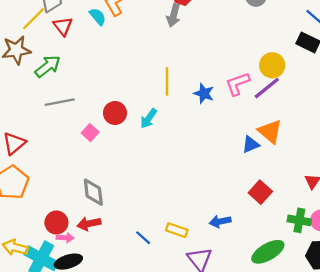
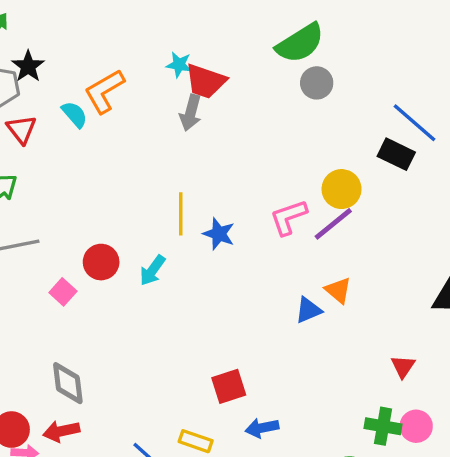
blue star: (204, 93) -> (219, 234), moved
orange triangle: (270, 131) -> (338, 290), size x0.7
red square: (260, 192) -> (229, 386), moved, turned 30

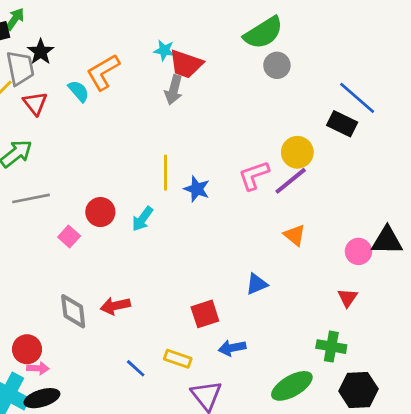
blue triangle: (308, 310) -> (257, 284), moved
pink circle: (416, 426) -> (358, 251), moved
red arrow: (61, 431) -> (115, 306), moved

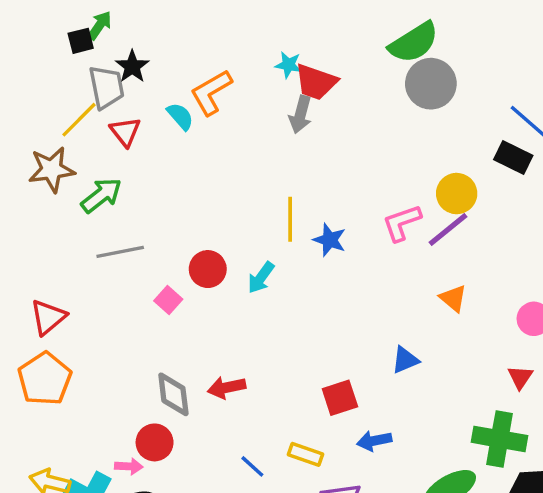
gray circle: (277, 65) -> (431, 84), size x1.5
green cross: (331, 347) -> (500, 439), size x1.4
red circle: (27, 349) -> (155, 442), moved

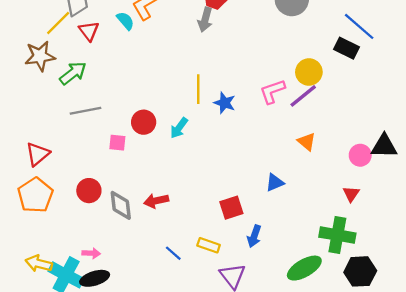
pink square: (168, 300) -> (117, 143), turned -36
blue arrow: (374, 441) -> (254, 236), turned -60
red circle: (155, 442) -> (89, 191), moved

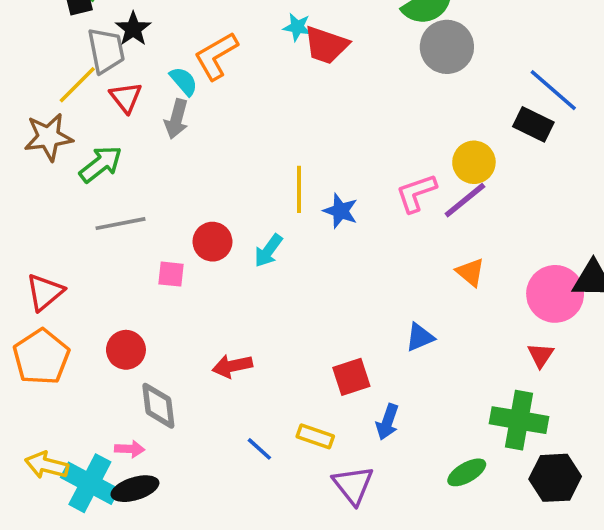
gray arrow: (205, 20) -> (176, 119), moved
pink circle: (360, 155) -> (555, 294), size x1.6
gray diamond: (121, 205) -> (158, 406), moved
green ellipse: (304, 268) -> (467, 472), size x0.7

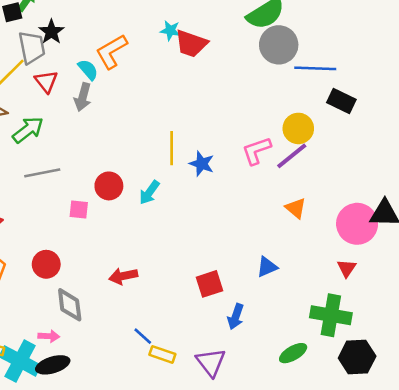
blue line: (553, 90) -> (315, 68), moved, turned -39
blue triangle: (420, 337) -> (267, 267), moved
yellow rectangle: (315, 436) -> (162, 354), moved

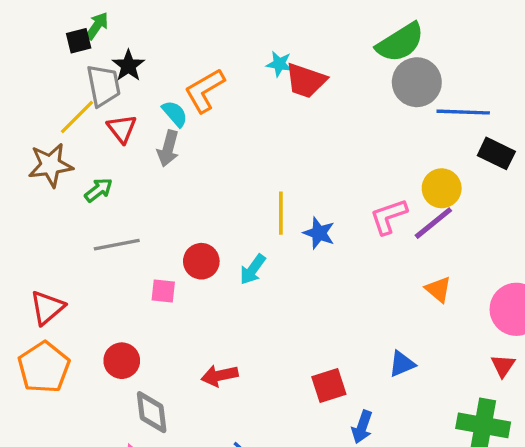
green arrow: (28, 130) -> (99, 190), size x0.7

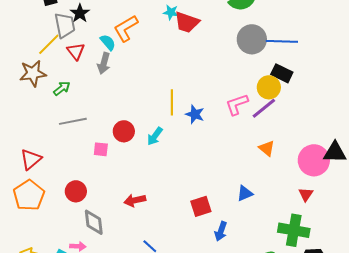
gray circle: (417, 82) -> (252, 39), moved
black rectangle: (496, 153) -> (282, 73), moved

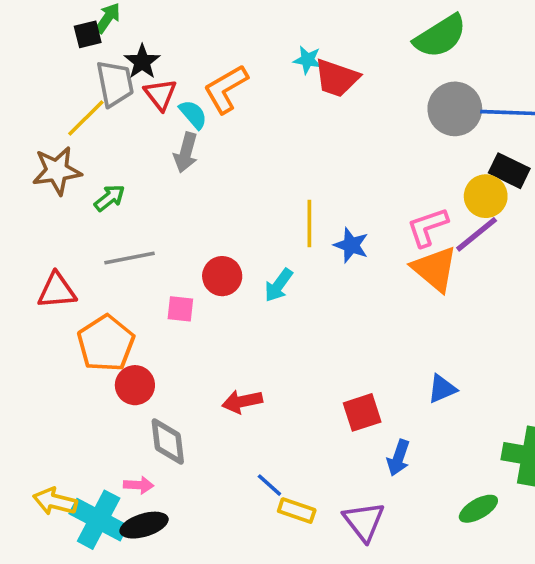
red triangle: (76, 51) -> (160, 94), moved
orange triangle: (267, 148) -> (435, 269), moved, size x1.6
red triangle: (31, 159) -> (57, 291), moved, turned 35
orange pentagon: (29, 195) -> (106, 343), moved

